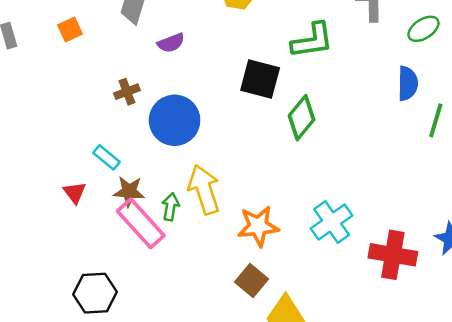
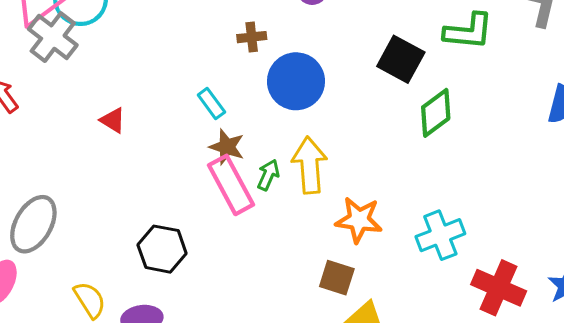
red triangle: (75, 193) -> (113, 120), moved, turned -35
brown square: (252, 281) -> (337, 278), turned -36

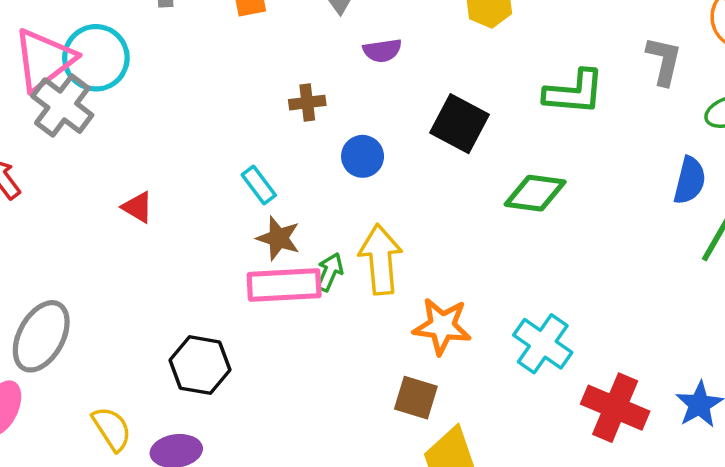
black square: (401, 59) -> (459, 124), moved
blue circle: (296, 81) -> (363, 156), size x0.6
green diamond: (436, 113) -> (535, 193), turned 45
pink rectangle: (231, 185) -> (284, 285), turned -64
cyan cross: (440, 235) -> (543, 344), turned -33

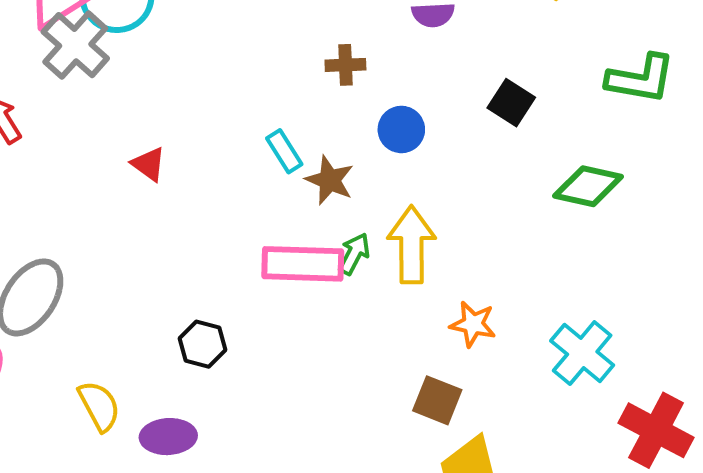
black square: (459, 124) -> (511, 103), size x0.7
brown star: (278, 238) -> (330, 180), moved
orange star: (442, 326) -> (473, 324), size x0.7
black hexagon: (200, 365) -> (203, 344), size x0.7

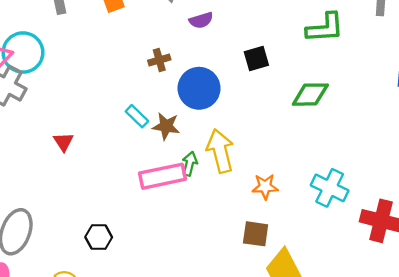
black square: (511, 103) -> (256, 59), turned -35
blue circle: (401, 129) -> (199, 88), size x1.6
red triangle: (149, 164) -> (63, 142), turned 35
black hexagon: (203, 344) -> (99, 237), moved

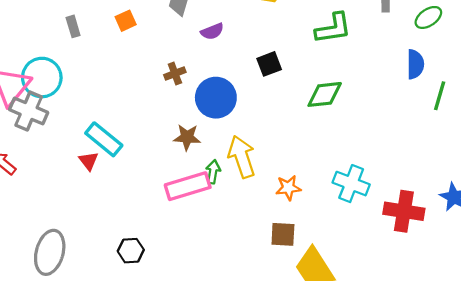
cyan rectangle: (137, 116) -> (104, 139), moved, size x1.6

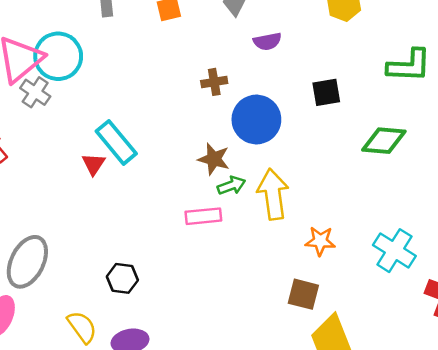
gray cross: (29, 111) -> (35, 92), size x0.7
green arrow: (213, 172) -> (231, 186), moved, turned 50
pink rectangle: (188, 186) -> (203, 216), size x0.7

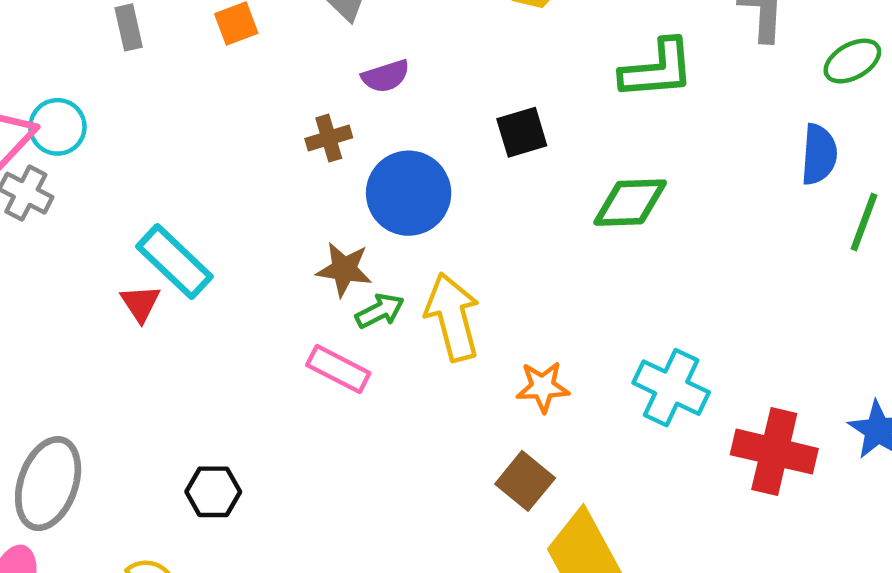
purple semicircle: (267, 41) -> (386, 76), moved
cyan circle: (58, 56) -> (57, 127), size x0.7
pink rectangle: (203, 216) -> (338, 369), turned 40
brown square: (303, 294) -> (525, 481), turned 32

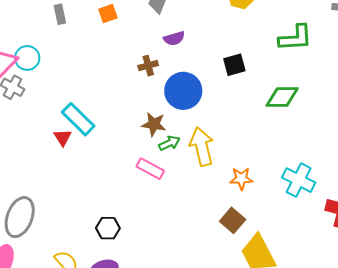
black hexagon: (213, 492) -> (108, 228), moved

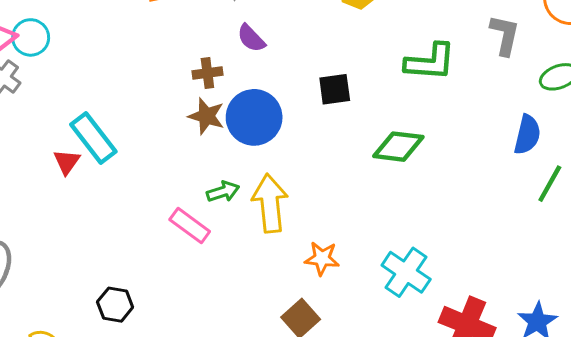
purple semicircle: (174, 38) -> (251, 38), turned 55
brown star: (154, 124) -> (206, 116), moved

